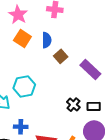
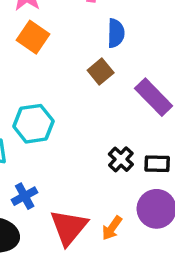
blue semicircle: (47, 40) -> (116, 33), moved
blue cross: (21, 127) -> (25, 196), turned -32

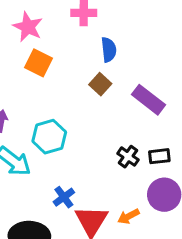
blue cross: (25, 196) -> (64, 197), moved
orange arrow: (112, 228) -> (128, 216), turned 35

